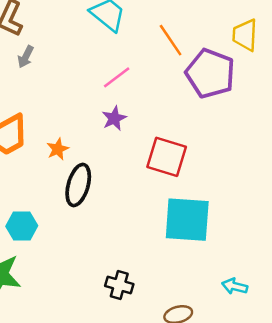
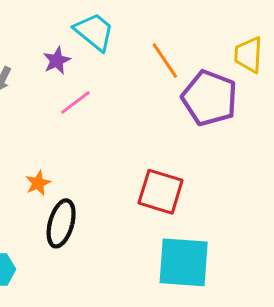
pink line: (117, 77) -> (75, 102), moved
purple star: (114, 118) -> (57, 61), moved

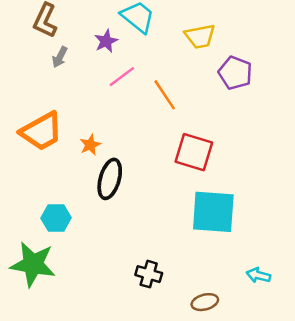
yellow trapezoid: (248, 55) -> (200, 36), moved, turned -104
orange line: (165, 61) -> (165, 95), moved
purple pentagon: (210, 98) -> (235, 73), size x0.7

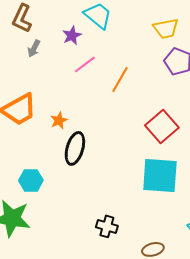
yellow trapezoid: (200, 36) -> (166, 28), moved
orange line: (165, 95) -> (120, 79), turned 64
red square: (194, 152) -> (162, 126), moved, turned 32

